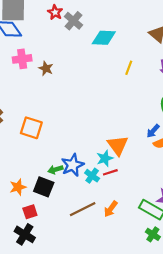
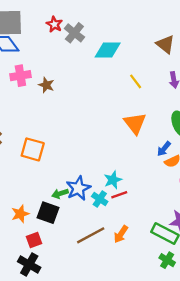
yellow line: (129, 68) -> (136, 81), turned -56
orange triangle: (118, 145) -> (135, 123), moved

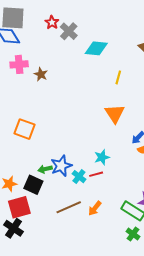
yellow line: (136, 81) -> (118, 77), turned 48
cyan star: (113, 180) -> (102, 157), moved
red square: (34, 240) -> (19, 207), size x1.6

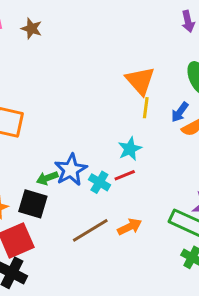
brown star: (41, 74) -> (32, 28), moved
yellow line: (118, 77) -> (146, 108), moved
orange arrow: (95, 208) -> (130, 227), turned -147

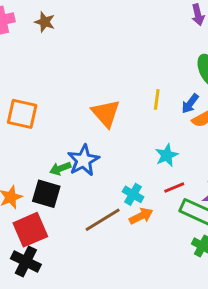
orange triangle: (140, 81) -> (106, 113), moved
cyan star: (130, 149) -> (167, 155), moved
red line: (125, 175) -> (174, 187), moved
cyan cross: (99, 182) -> (133, 194), moved

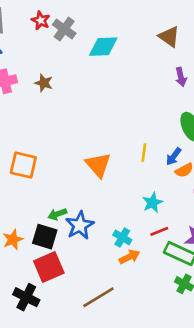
blue star: (83, 160) -> (80, 225), moved
brown line: (103, 220) -> (98, 297), moved
red square: (30, 230) -> (49, 267), moved

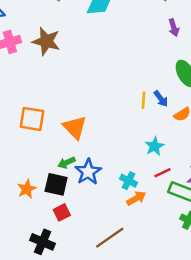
brown star: (44, 83) -> (46, 41), size x1.6
blue arrow: (174, 157) -> (161, 99), moved, turned -70
orange triangle: (98, 165) -> (75, 127), moved
red square: (49, 267) -> (62, 212), size x0.6

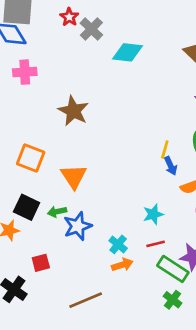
brown star: (46, 41) -> (73, 111), moved
yellow line: (144, 100) -> (165, 149), moved
black square: (56, 184) -> (27, 207), moved

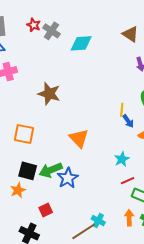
orange triangle: (74, 176) -> (79, 138), moved
green arrow: (57, 212) -> (51, 170), size x1.6
cyan cross: (118, 244) -> (98, 221), moved
orange arrow: (122, 265) -> (129, 218), moved, turned -63

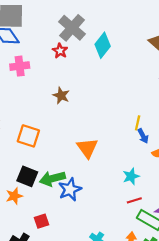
red star: (34, 25) -> (60, 51), moved
gray cross: (51, 31) -> (72, 28), size x1.4
cyan diamond: (81, 43) -> (103, 45), turned -55
brown star: (49, 94) -> (61, 96), size x0.7

